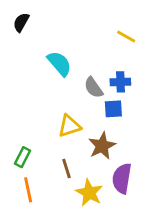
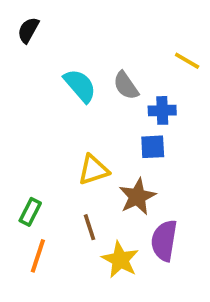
yellow line: (126, 37) -> (187, 61), moved
gray semicircle: (93, 88) -> (126, 86), moved
orange line: (28, 190) -> (38, 256), turned 30

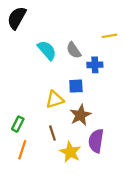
black semicircle: (28, 30) -> (17, 18), size x1.5
yellow line: (187, 61) -> (109, 36), turned -40
blue square: (153, 147) -> (76, 86), moved

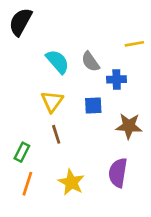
yellow triangle: (55, 99) -> (52, 101), moved, turned -36
brown star: (80, 115) -> (129, 126), moved, turned 30
brown line: (52, 133) -> (56, 134), moved
yellow star: (70, 152) -> (71, 182), moved

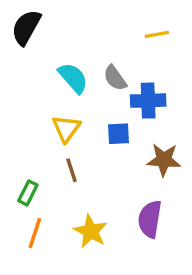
yellow line: (134, 44) -> (157, 34), moved
blue cross: (117, 79) -> (148, 101), size x1.4

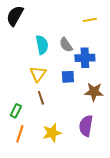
cyan semicircle: (73, 78) -> (42, 45), turned 30
yellow star: (91, 231) -> (52, 133), turned 30

